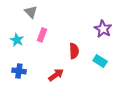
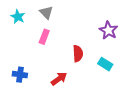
gray triangle: (31, 12) -> (46, 12), moved
cyan star: (17, 40) -> (18, 17), moved

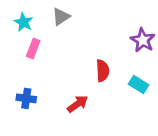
gray triangle: (46, 12) -> (61, 17), turned 40
pink rectangle: (44, 37) -> (33, 49), moved

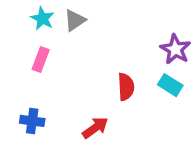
cyan star: (24, 22) -> (42, 19), moved
cyan rectangle: (139, 85) -> (170, 85), moved

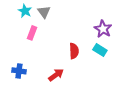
gray triangle: (75, 20) -> (44, 12), turned -32
pink rectangle: (41, 60) -> (32, 33), moved

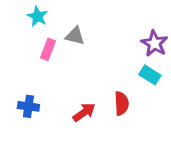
gray triangle: (44, 12) -> (75, 36), moved, turned -40
red semicircle: (74, 51) -> (121, 103), moved

